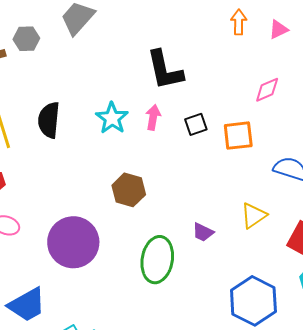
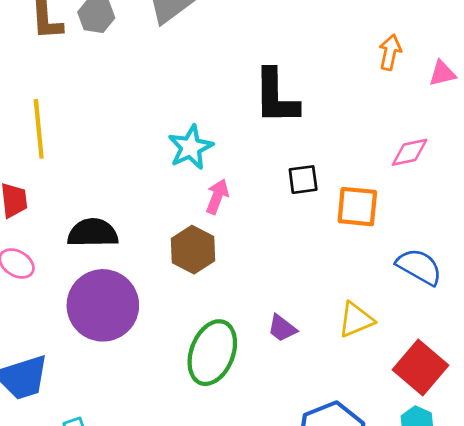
pink arrow: (153, 117) -> (217, 196), moved
black semicircle: (49, 120) -> (93, 233), moved, turned 72

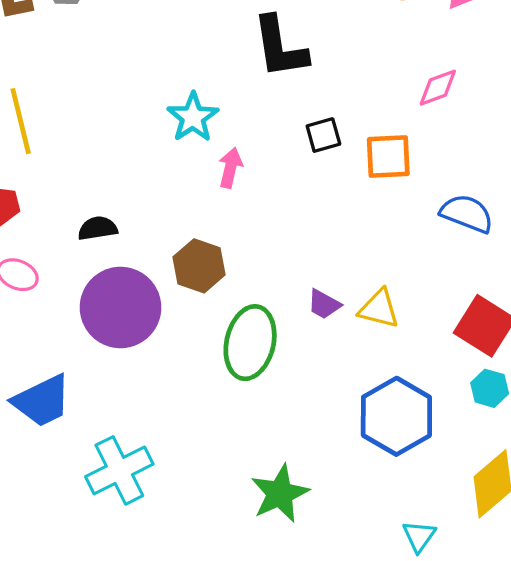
black semicircle: (93, 233) -> (98, 228), size x0.7
brown hexagon: (193, 250) -> (199, 266), moved
yellow triangle: (356, 320) -> (379, 309), moved, turned 45

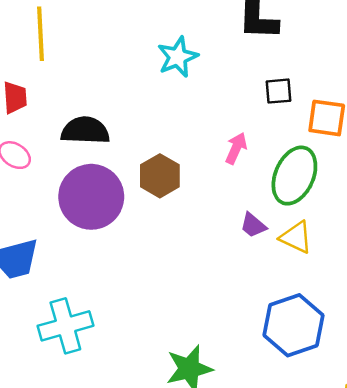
pink arrow: (230, 168) -> (236, 148), moved
black semicircle: (98, 228) -> (85, 131), size x1.5
green ellipse: (250, 343) -> (294, 176), moved

